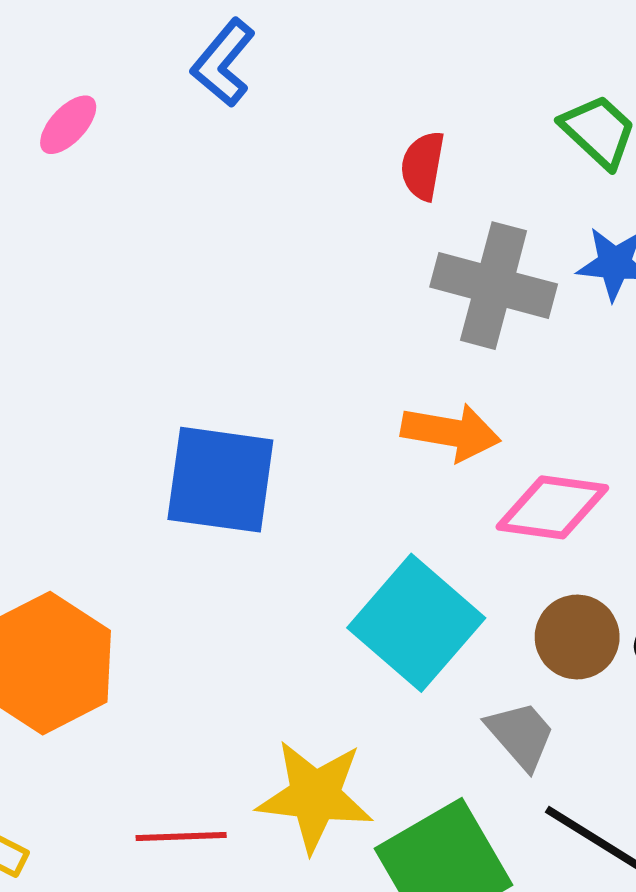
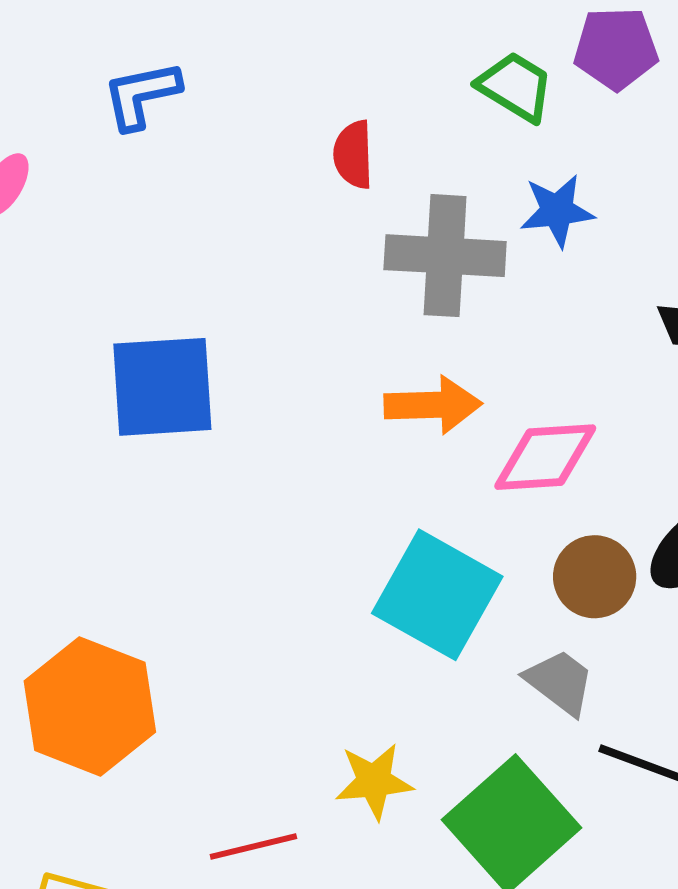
blue L-shape: (223, 63) -> (141, 95), turned 50
blue square: (220, 480) -> (162, 387), moved
yellow star: (315, 796) -> (374, 781), size x0.7

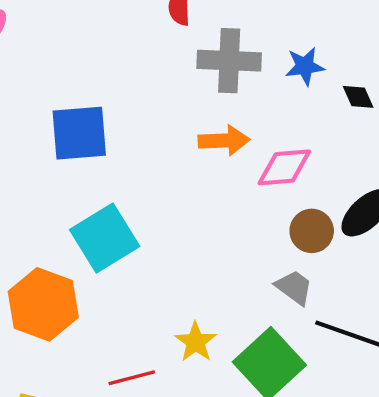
blue star: (557, 211) -> (305, 66), moved
cyan square: (437, 595) -> (105, 238), moved, turned 30
yellow star: (374, 781) -> (196, 342), turned -30

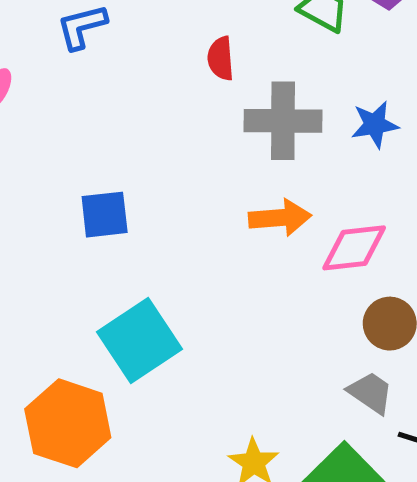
blue square: (79, 133) -> (105, 215), size x0.7

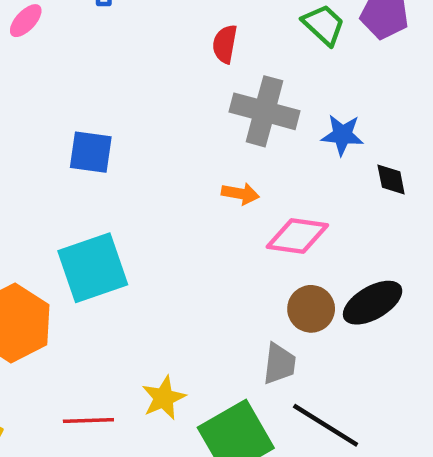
orange arrow: (280, 218) -> (240, 194), size x0.7
gray trapezoid: (371, 393) -> (279, 364), turned 48

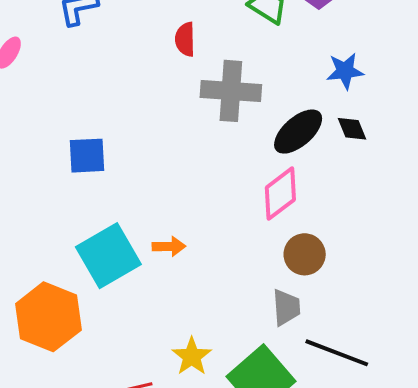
blue star: (342, 135) -> (345, 71), moved
orange arrow: (240, 194) -> (169, 246), moved
pink diamond: (297, 236) -> (280, 194), turned -34
black ellipse: (373, 303) -> (298, 132), moved

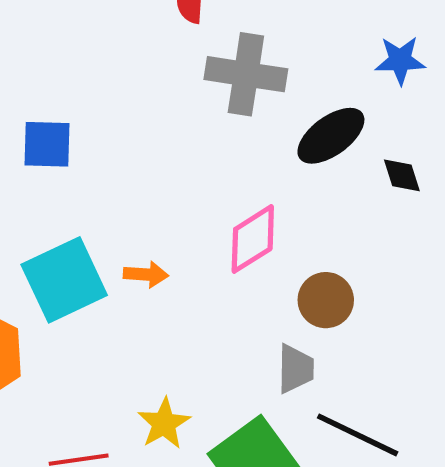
black diamond: (352, 129) -> (402, 175), moved
pink diamond: (280, 194) -> (253, 239), moved

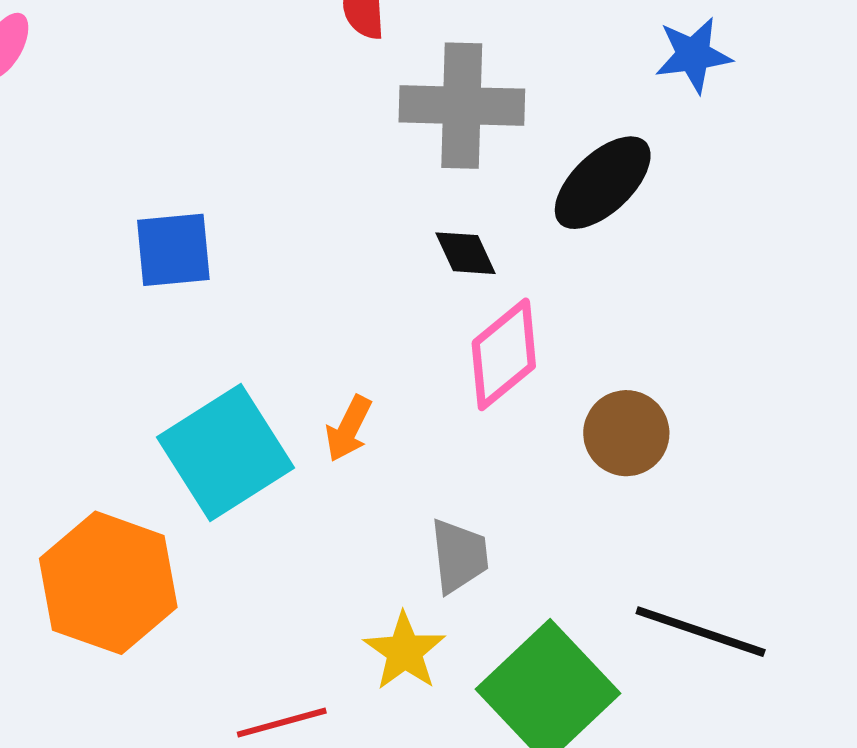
black diamond: (402, 175) -> (465, 253), moved
orange arrow: (146, 274) -> (349, 429), turned 120
gray trapezoid: (296, 369) -> (459, 556), moved

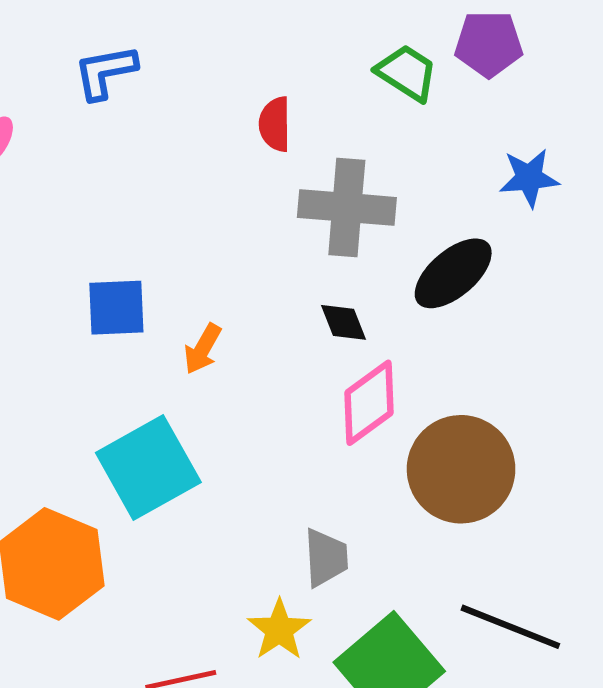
orange arrow: (349, 429) -> (203, 349), moved
brown circle: (626, 433) -> (461, 469), size x1.6

